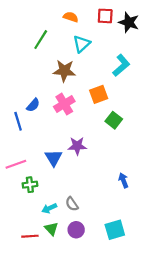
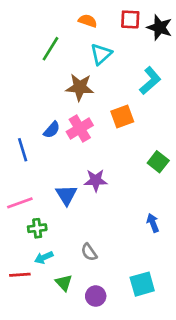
blue semicircle: (33, 105) -> (52, 130), moved
green square: (114, 120) -> (158, 162), moved
cyan arrow: (49, 208) -> (44, 257), moved
purple circle: (76, 230) -> (96, 296), moved
red line: (30, 236) -> (20, 275), moved

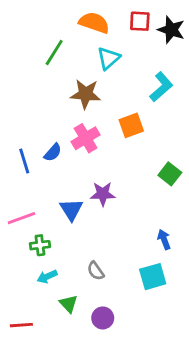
orange semicircle: (88, 21) -> (94, 23), size x1.5
blue semicircle: (52, 130) -> (53, 152), moved
red line: (20, 275) -> (21, 325), moved
cyan square: (142, 284) -> (153, 277), moved

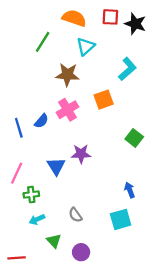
pink line: (21, 218) -> (17, 173), turned -45

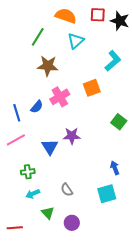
brown star: (67, 75) -> (48, 66), moved
pink line: (17, 173) -> (16, 140), moved, turned 36

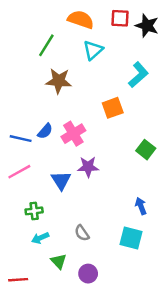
pink cross: (60, 97) -> (73, 134), moved
blue line: (17, 113) -> (21, 139), turned -60
cyan square: (107, 194) -> (131, 238), turned 30

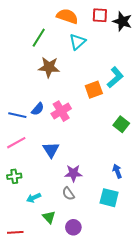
cyan L-shape: (138, 75) -> (115, 77), moved
purple star: (88, 167) -> (73, 173), moved
green cross: (34, 211) -> (14, 176), moved

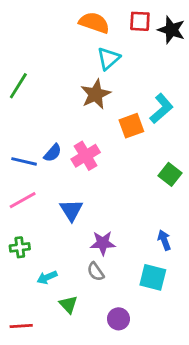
green line: (39, 38) -> (18, 86), moved
brown star: (49, 67) -> (96, 94), moved, turned -30
purple circle: (73, 227) -> (118, 319), moved

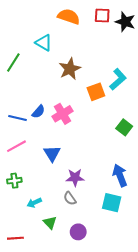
cyan triangle: (108, 58) -> (44, 43), moved, turned -48
blue arrow: (164, 240) -> (120, 175), size x1.5
purple circle: (118, 319) -> (78, 232), moved

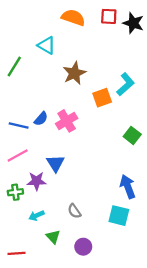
purple star: (75, 178) -> (37, 181), moved

